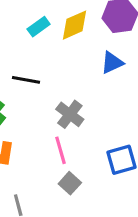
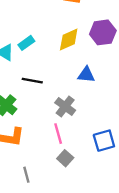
cyan rectangle: (39, 27) -> (26, 43), moved
blue triangle: (112, 63) -> (86, 75), moved, turned 30

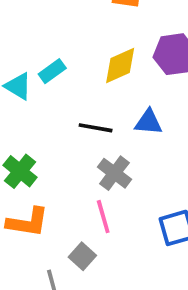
black line: (32, 81) -> (96, 128), moved
gray square: (65, 158) -> (82, 256), moved

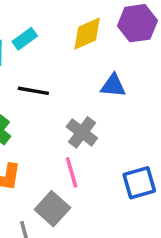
black line: (96, 128) -> (33, 91), moved
gray square: (82, 256) -> (52, 209), size x1.4

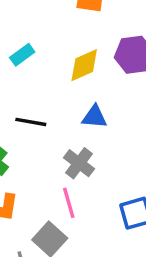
cyan rectangle: (25, 39) -> (22, 55), moved
blue triangle: (113, 86) -> (95, 117), moved

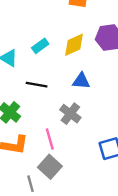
cyan rectangle: (22, 55) -> (40, 46), moved
pink line: (69, 203) -> (50, 139), moved

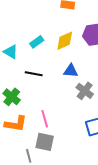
gray cross: (70, 114) -> (85, 91), moved
gray square: (50, 167) -> (45, 142), turned -30

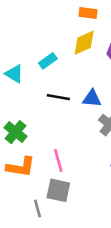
yellow diamond: (65, 41) -> (84, 43), moved
black line: (34, 74) -> (58, 97), moved

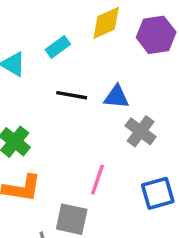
pink line: (58, 161) -> (98, 180), moved, turned 35

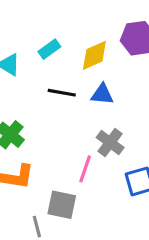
yellow diamond: (106, 23) -> (94, 55), moved
gray cross: (141, 131) -> (110, 142), moved

